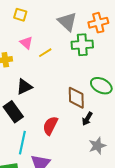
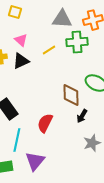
gray triangle: (67, 22) -> (62, 19), turned -40
yellow line: (45, 53) -> (49, 50), moved
black triangle: (24, 87) -> (21, 61), moved

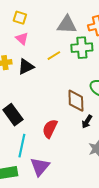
pink triangle: (21, 40) -> (22, 39), moved

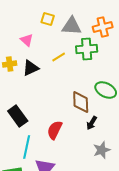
yellow square: (20, 18) -> (48, 19), moved

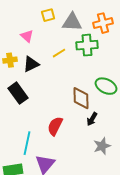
yellow square: (48, 19) -> (48, 15), turned -32
black rectangle: (18, 116) -> (18, 93), moved

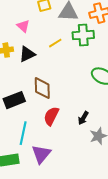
black rectangle: (18, 93) -> (14, 100), moved, turned -75
brown diamond: (81, 98) -> (42, 88), moved
black arrow: (92, 119) -> (83, 118), moved

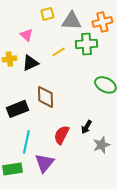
red semicircle: (51, 116) -> (61, 135), moved

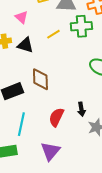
black triangle: (30, 63) -> (25, 45), turned 42
black arrow: (86, 127) -> (81, 109), turned -40
purple triangle: (44, 163) -> (50, 151), moved

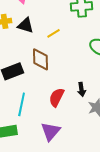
yellow line: (53, 34) -> (54, 33), moved

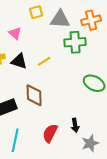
yellow line: (54, 33) -> (44, 61), moved

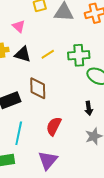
green cross: (75, 42) -> (79, 55), moved
black arrow: (75, 125) -> (89, 108), moved

